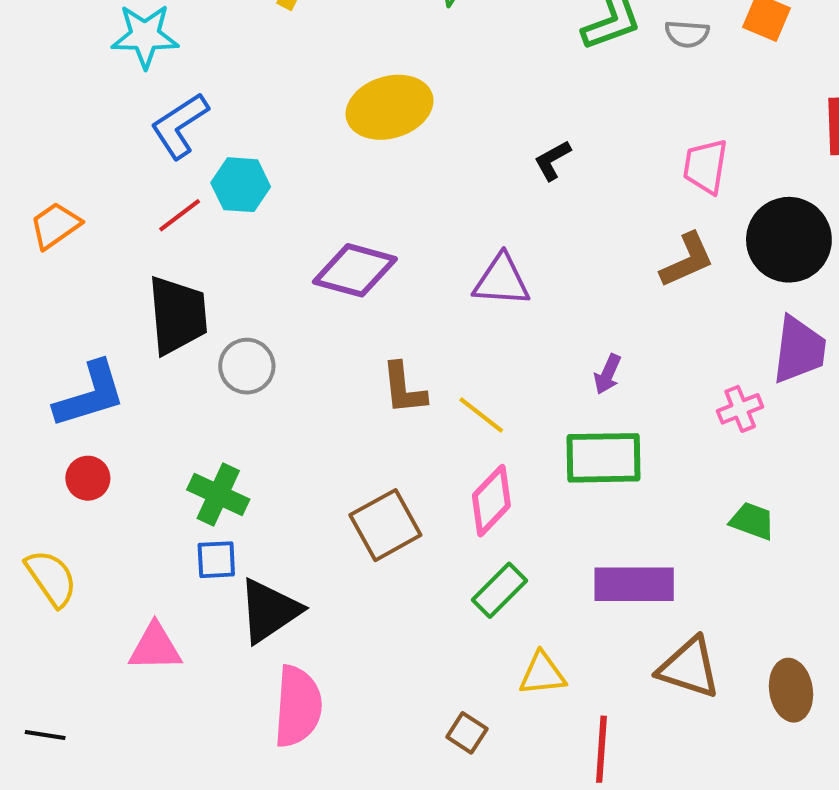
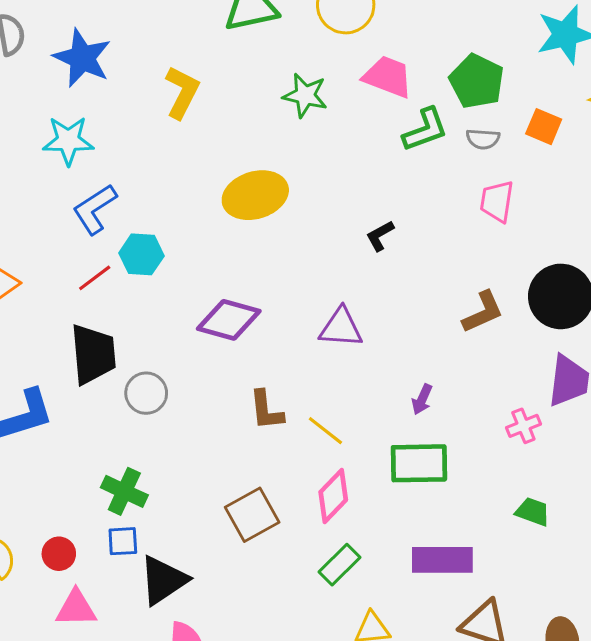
pink trapezoid: (705, 166) -> (497, 201), moved
red circle: (88, 478) -> (59, 554), moved

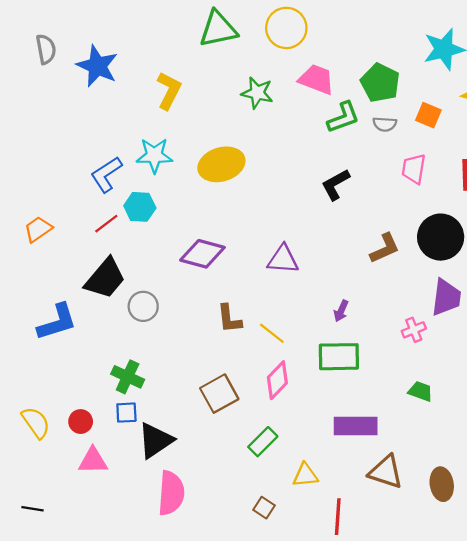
cyan star: (68, 141) -> (154, 155), moved
pink trapezoid: (497, 201) -> (414, 169), moved
black L-shape: (380, 236) -> (336, 184), moved, size x1.4
black trapezoid: (93, 354) -> (105, 278), turned 45
green rectangle: (339, 565) -> (263, 442), moved

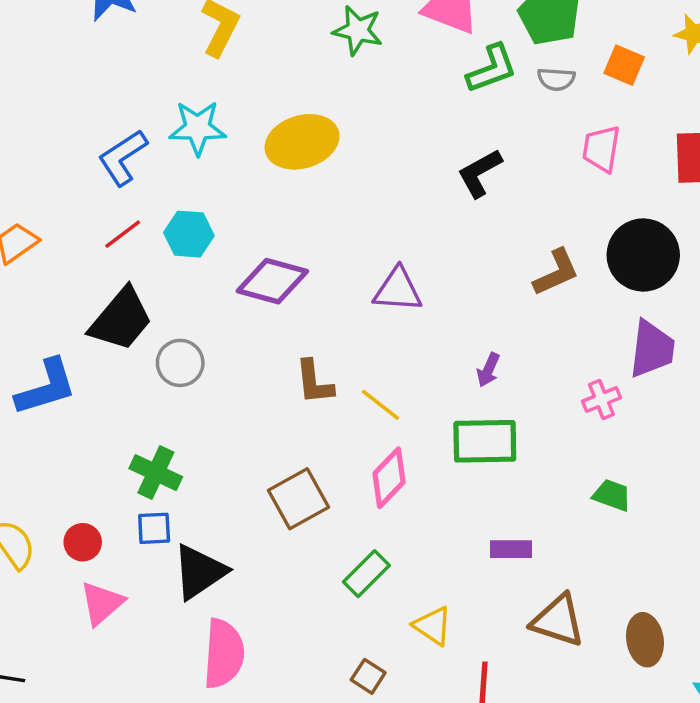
cyan hexagon: (140, 207) -> (189, 234), moved
purple rectangle: (356, 426) -> (511, 549), size x0.6
pink triangle: (93, 461) -> (102, 603), turned -40
yellow triangle: (305, 475) -> (433, 626), turned 40

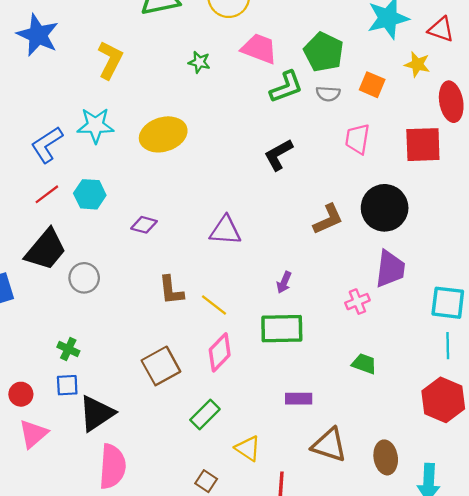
green star: (358, 30) -> (199, 62), size x0.7
purple diamond: (272, 281) -> (144, 225), size x0.6
green cross: (156, 473) -> (68, 349), size x0.7

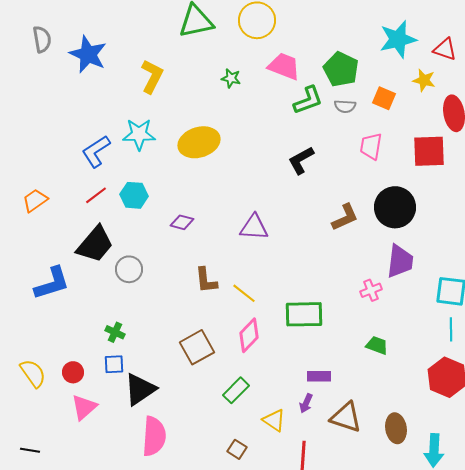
purple arrow: (284, 282) -> (306, 403), moved

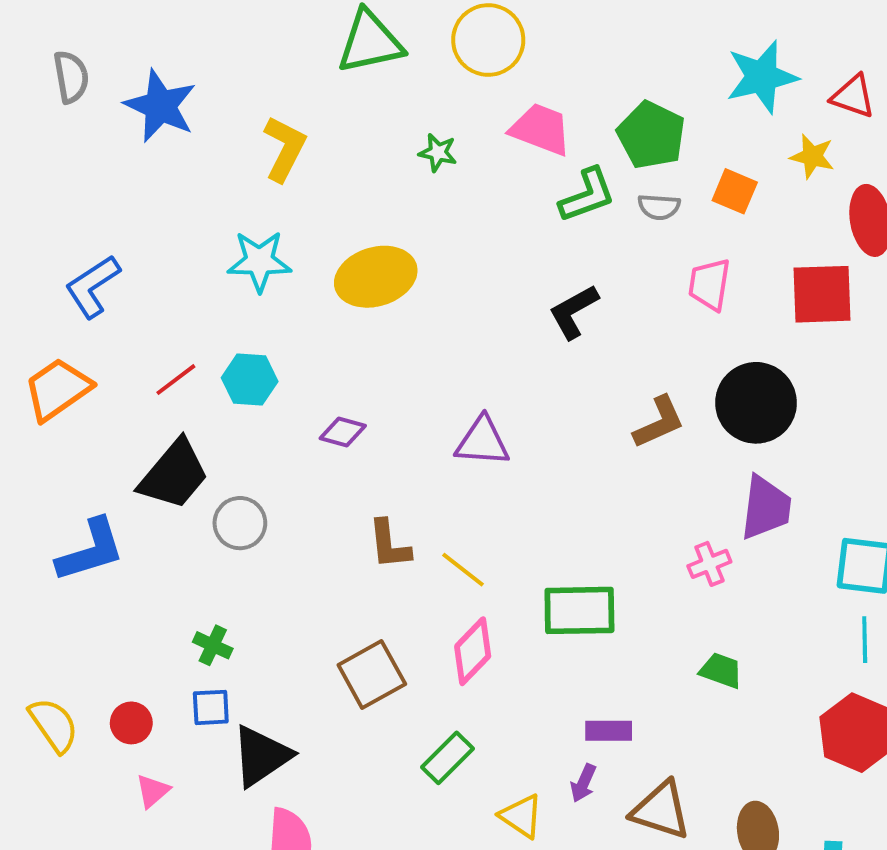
blue L-shape: (96, 151) -> (92, 286), moved
orange trapezoid: (35, 200) -> (58, 389), size x1.4
pink triangle: (84, 407) -> (153, 791), size x0.7

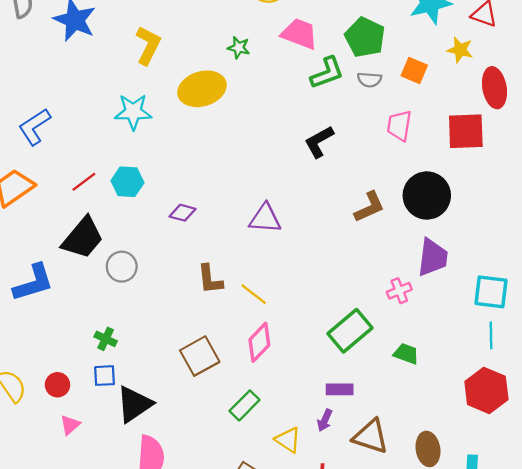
yellow ellipse: (376, 277) -> (202, 89), moved
green rectangle: (579, 610) -> (350, 331), moved, turned -39

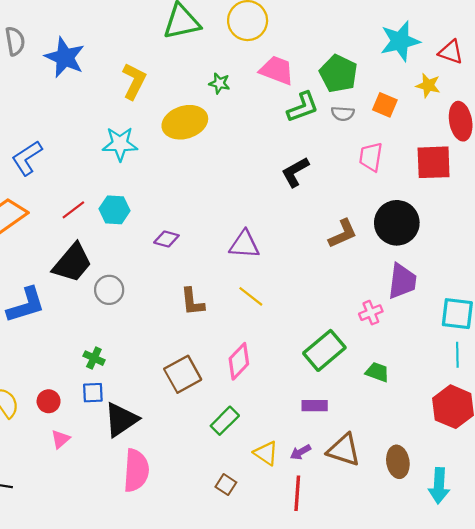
yellow line: (254, 294) -> (251, 296), moved
purple arrow: (325, 420) -> (301, 452), moved, turned 36

